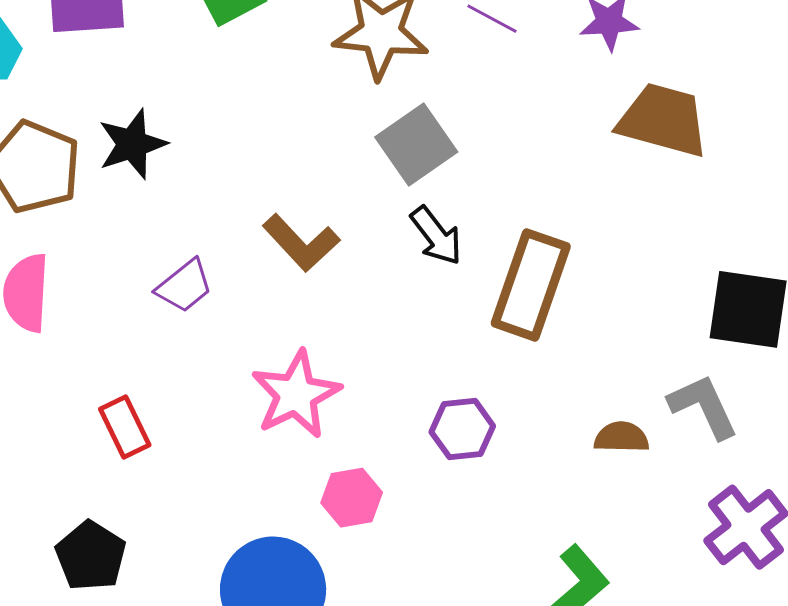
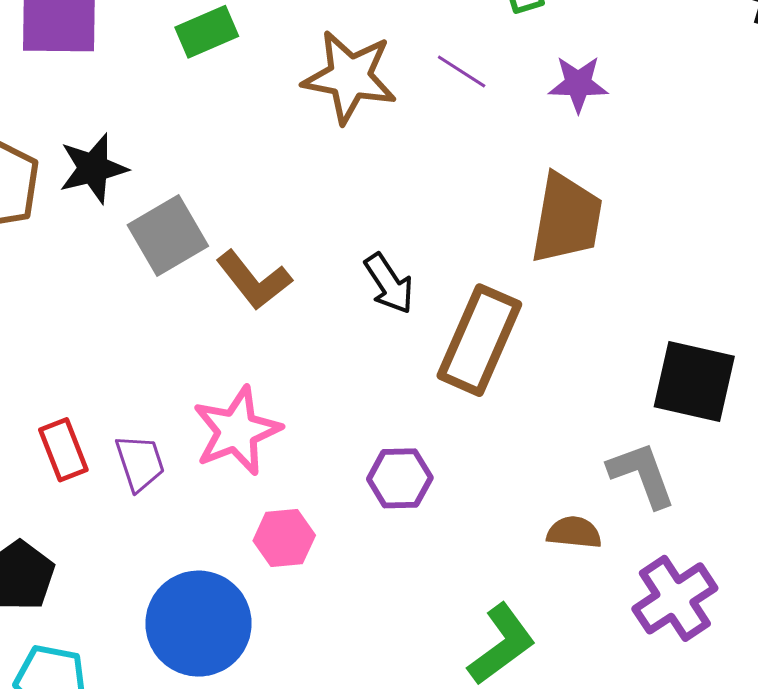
brown trapezoid: (663, 120) -> (567, 218), moved, turned 80
gray square: (416, 144) -> (168, 235), moved
purple trapezoid: (184, 286) -> (140, 463), moved, turned -74
brown semicircle: (621, 437) -> (574, 532), moved

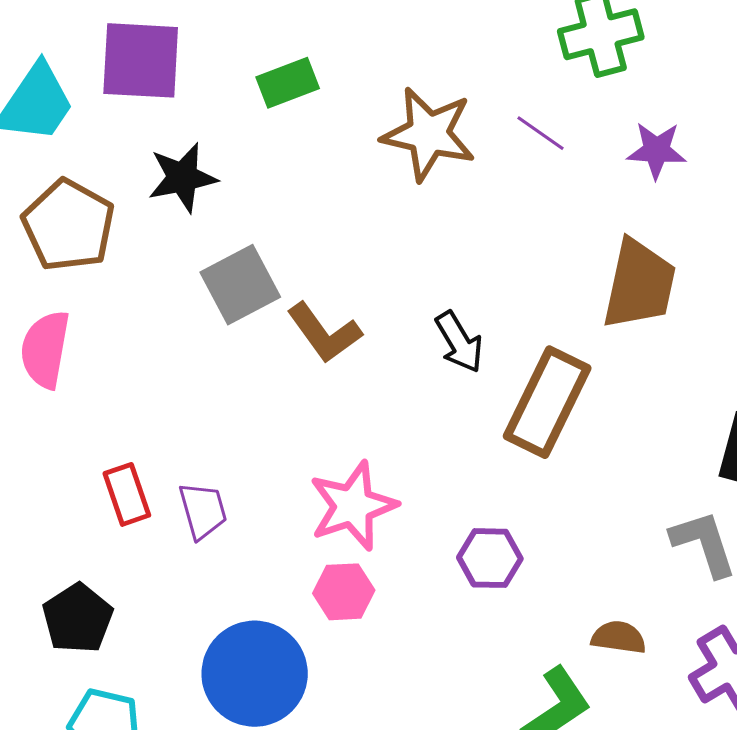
black star: (93, 168) -> (182, 178), moved
pink star: (237, 431) -> (353, 506), moved
purple hexagon: (400, 478) -> (490, 558), moved
brown semicircle: (574, 532) -> (619, 637), moved

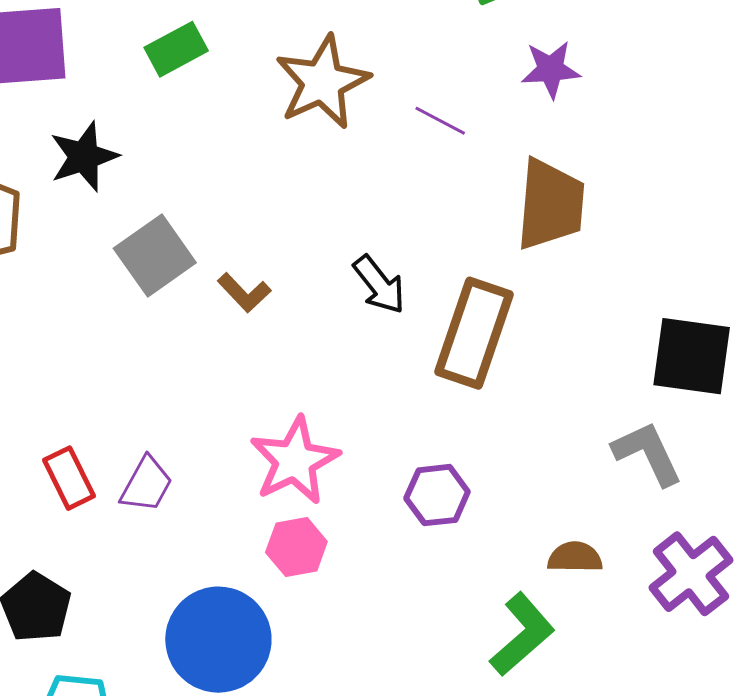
purple line: (541, 133) -> (440, 121), moved
brown star: (429, 134) -> (322, 82), turned -30
brown L-shape: (324, 333) -> (244, 293), size x0.7
purple trapezoid: (203, 511) -> (146, 484), turned 52

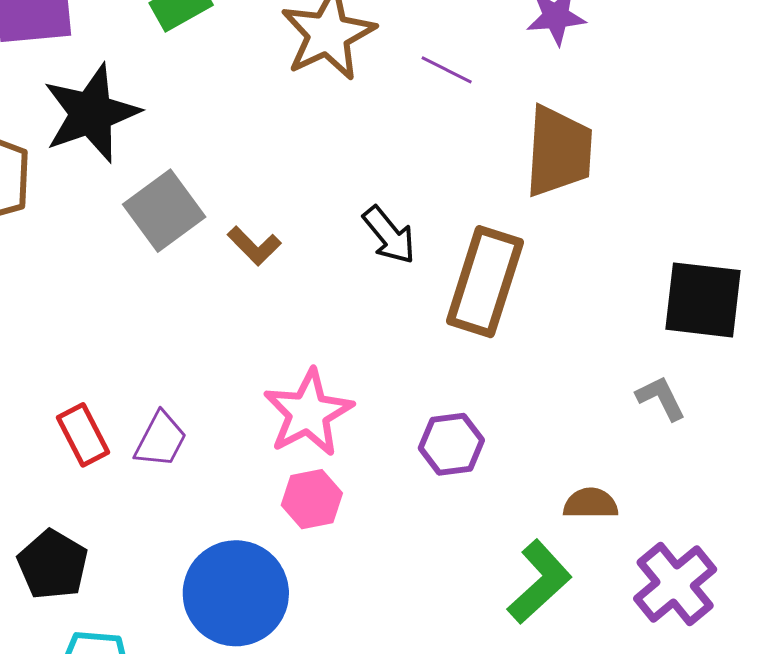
black star: (84, 157) -> (91, 113), size x1.4
gray L-shape: (647, 453) -> (661, 398), size x0.7
purple cross: (691, 574) -> (675, 584), moved

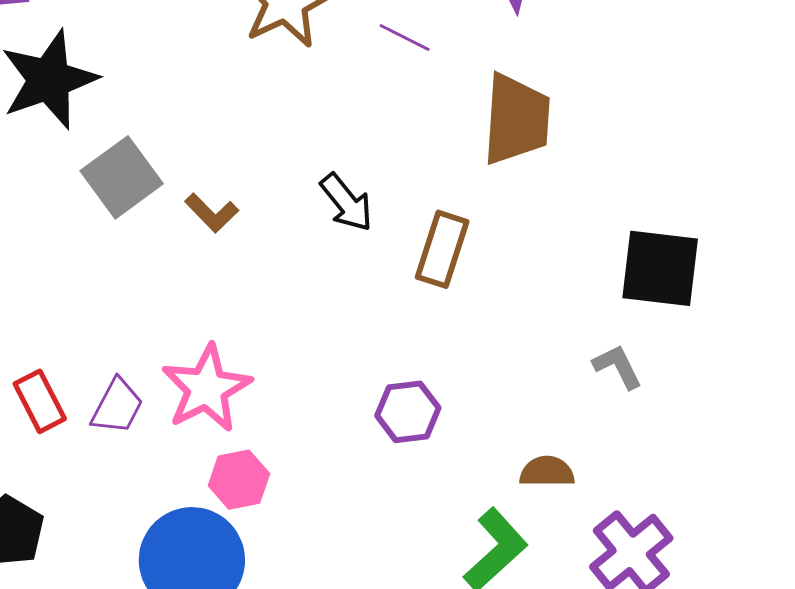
brown rectangle: (485, 282) -> (442, 249), size x0.7
pink star: (308, 413) -> (207, 388), moved
pink hexagon: (312, 499) -> (239, 480), moved

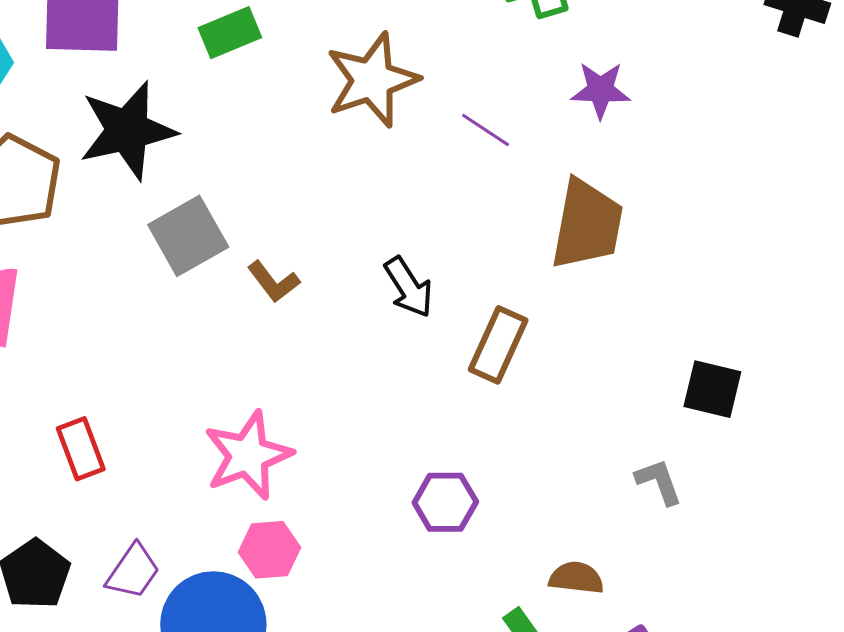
black square: (660, 268) -> (712, 389), size x0.7
purple trapezoid: (117, 406) -> (133, 571), moved

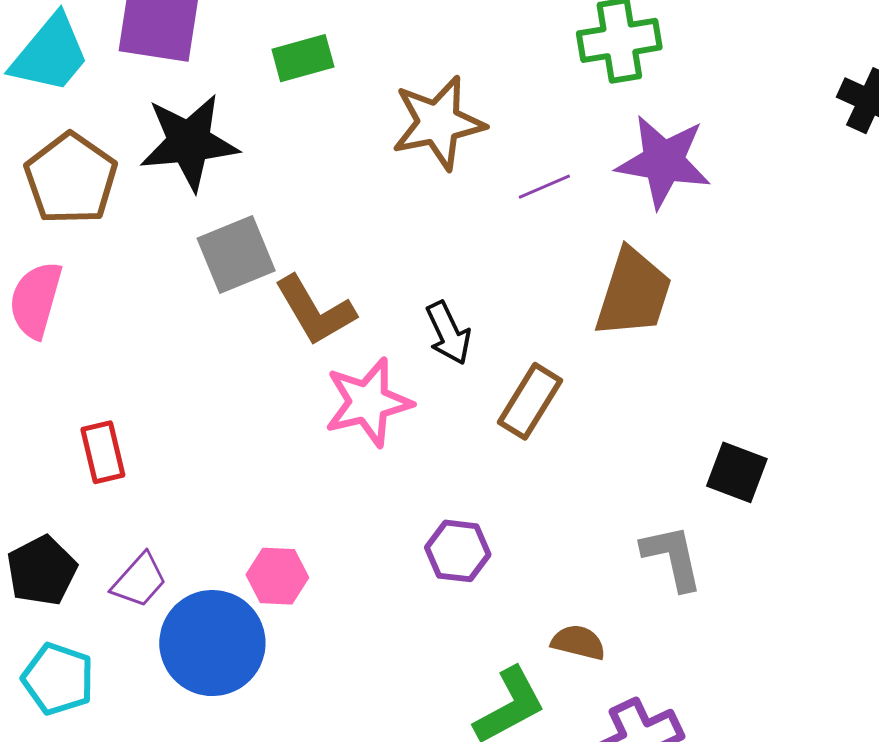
purple star: (601, 90) -> (663, 161), size x1.6
purple line: (486, 130) -> (544, 187), turned -64
brown L-shape: (273, 282) -> (315, 311), size x1.6
pink star: (248, 455) -> (368, 402), moved
gray L-shape: (659, 482) -> (672, 557), size x1.4

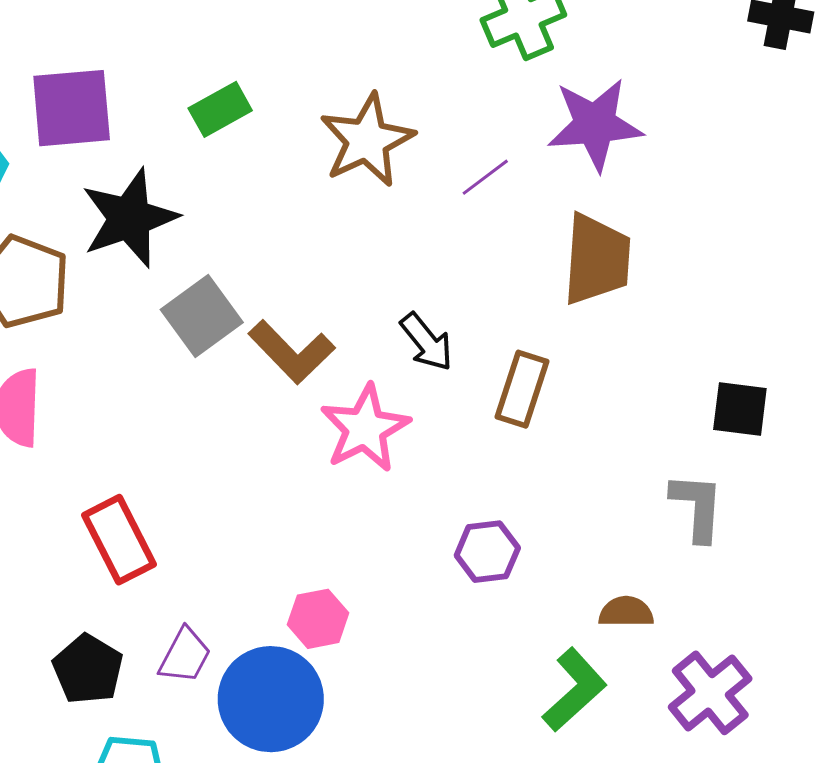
red rectangle: (103, 452) -> (119, 540), size x1.4
gray L-shape: (672, 557) -> (697, 507), turned 30

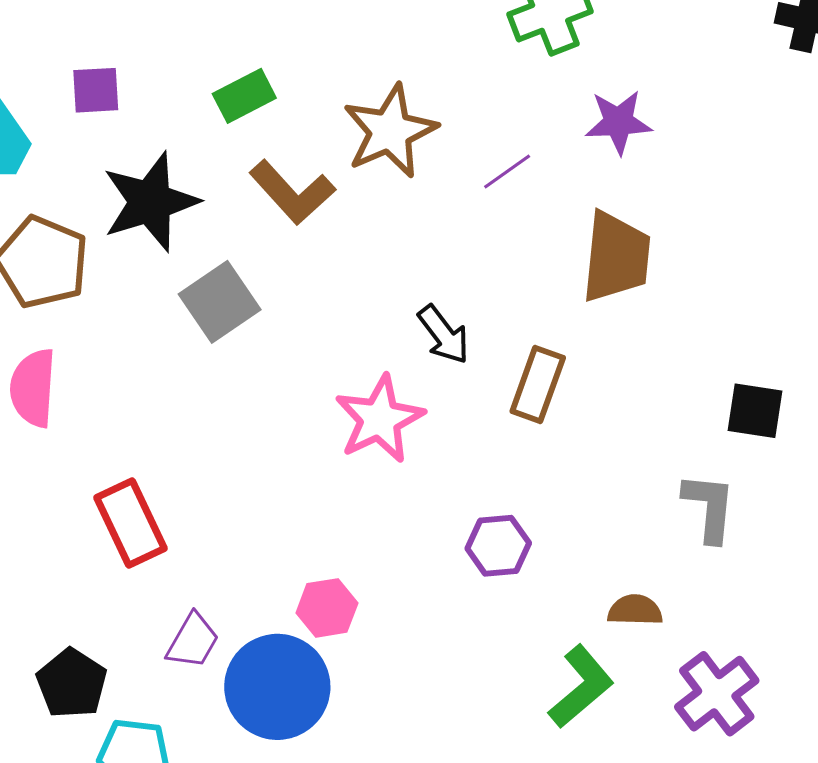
purple square: (72, 108) -> (96, 90), size x0.6
purple star: (595, 124) -> (618, 122), size x0.7
brown L-shape: (292, 352) -> (292, 192), moved
black pentagon: (88, 669) -> (72, 683), moved

